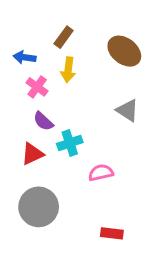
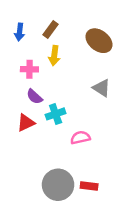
blue arrow: (25, 57) -> (20, 32), moved, turned -91
pink cross: (37, 87) -> (29, 69), turned -35
gray circle: (39, 207) -> (58, 185), moved

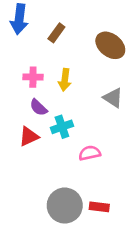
blue arrow: (20, 32) -> (19, 19), moved, size x1.5
yellow arrow: (54, 56) -> (65, 80), moved

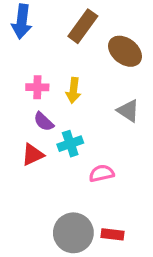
brown rectangle: (56, 33) -> (83, 26), moved, size x1.5

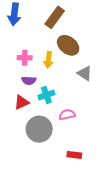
brown ellipse: (125, 51) -> (68, 45), moved
purple semicircle: (44, 122) -> (29, 80), turned -40
gray circle: (73, 233) -> (39, 129), moved

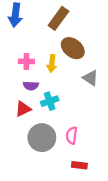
pink semicircle: (67, 115) -> (72, 135), moved, turned -70

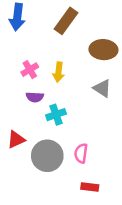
brown ellipse: (73, 48) -> (103, 50), moved, turned -35
pink cross: (26, 61) -> (30, 70), turned -32
red triangle: (23, 109) -> (16, 140), moved

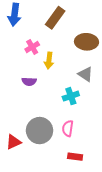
pink cross: (30, 70) -> (32, 47), moved
cyan cross: (56, 115) -> (71, 96), moved
red triangle: (16, 140) -> (13, 142), moved

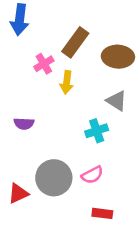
brown rectangle: (55, 18) -> (75, 42), moved
purple semicircle: (29, 81) -> (24, 124), moved
pink semicircle: (68, 128) -> (92, 175), turned -126

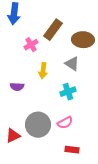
yellow arrow: (67, 82) -> (43, 71), moved
gray triangle: (117, 101) -> (72, 64), moved

